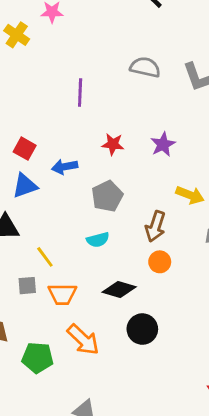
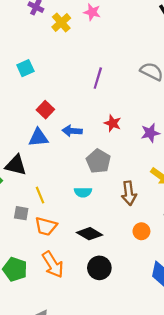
gray pentagon: (107, 196) -> (98, 161), turned -30
brown arrow: (155, 226) -> (129, 193), turned -40
orange circle: (160, 262) -> (141, 231), moved

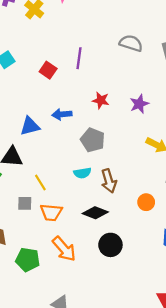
red square: (45, 110) -> (48, 70), moved
brown arrow: (129, 193) -> (109, 181), moved

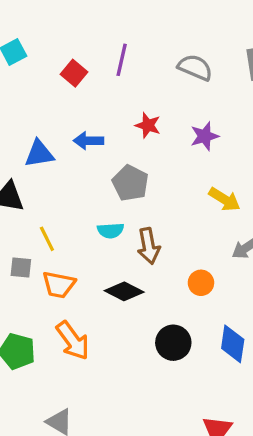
gray semicircle: (131, 43) -> (195, 67), moved
black circle: (110, 245) -> (173, 343), moved

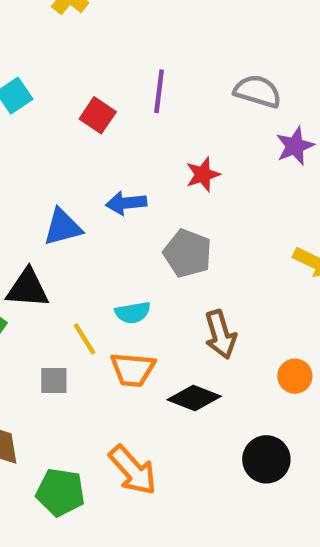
red star: (148, 125) -> (203, 175), turned -30
purple star: (205, 136) -> (295, 146), moved
cyan semicircle: (111, 231) -> (133, 313), moved
orange trapezoid: (59, 285) -> (133, 370), moved

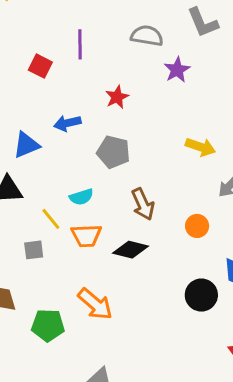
black circle: (266, 459) -> (201, 295), moved

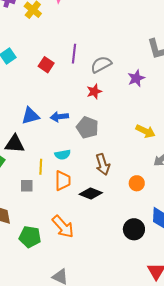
gray semicircle: (147, 36) -> (101, 64), moved, turned -45
blue arrow: (67, 123) -> (59, 117), moved
yellow line: (51, 219) -> (41, 167), turned 35
orange trapezoid: (86, 236) -> (63, 181), turned -95

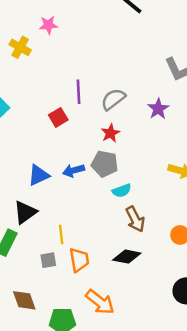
red square: (46, 65) -> (58, 117), moved, turned 35
gray pentagon: (87, 128) -> (105, 164), moved
black triangle: (15, 144) -> (25, 212), turned -30
cyan semicircle: (63, 155) -> (122, 191), moved
orange trapezoid: (63, 181) -> (79, 260), moved

